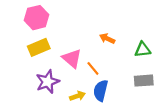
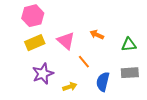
pink triangle: (72, 58) -> (66, 41), moved
blue semicircle: (101, 91) -> (103, 82), moved

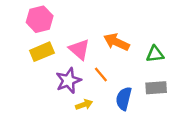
orange arrow: (97, 35) -> (117, 42), size x1.5
purple star: (43, 74) -> (68, 81), moved

